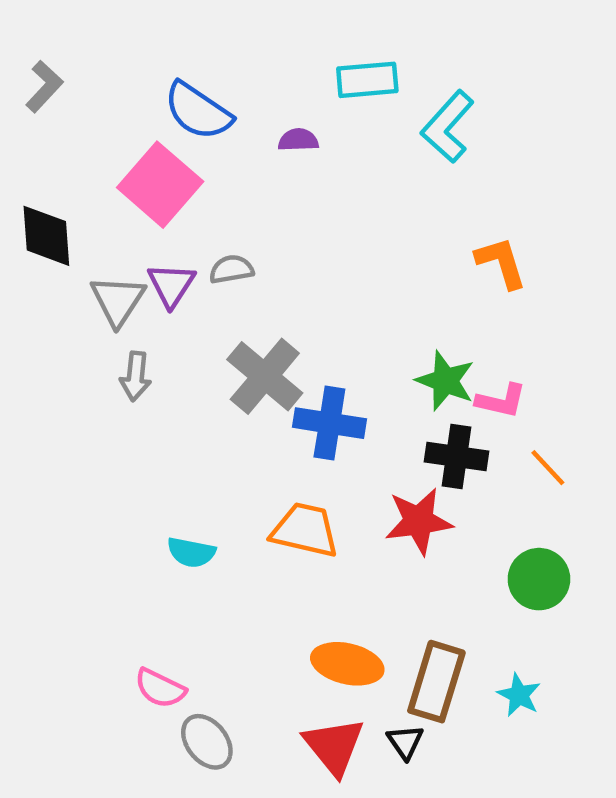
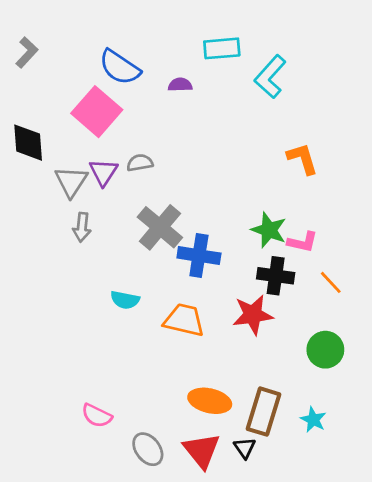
cyan semicircle: (191, 552) -> (125, 300), moved
gray ellipse: (207, 742) -> (148, 449), moved

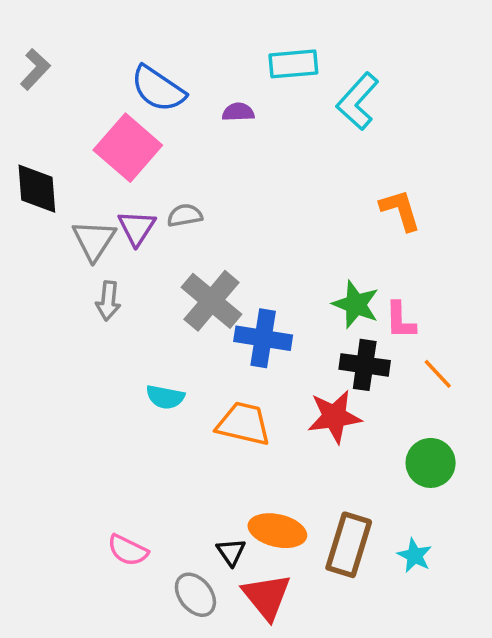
pink L-shape: (303, 242) -> (400, 320), turned 76
black triangle: (245, 448) -> (231, 552), moved

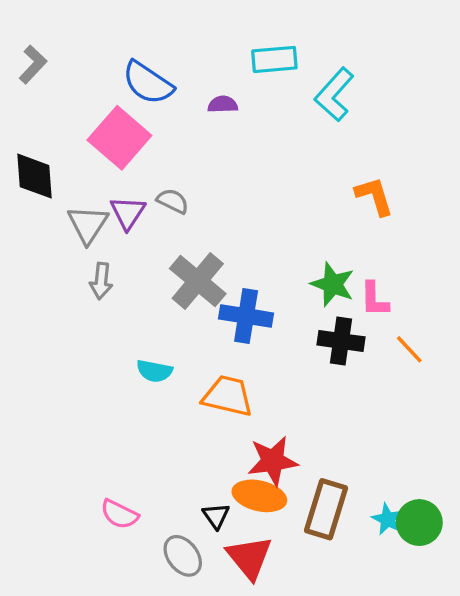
gray semicircle: (185, 215) -> (173, 201), turned 36
red star: (334, 417) -> (273, 461), moved
green circle: (431, 463) -> (419, 523), moved

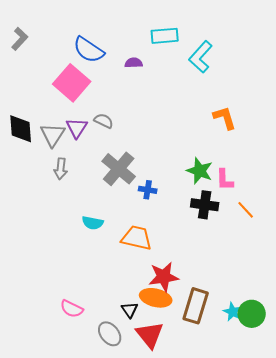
black diamond: (34, 176) -> (21, 129), moved
blue cross: (246, 316) -> (148, 190), size x0.6

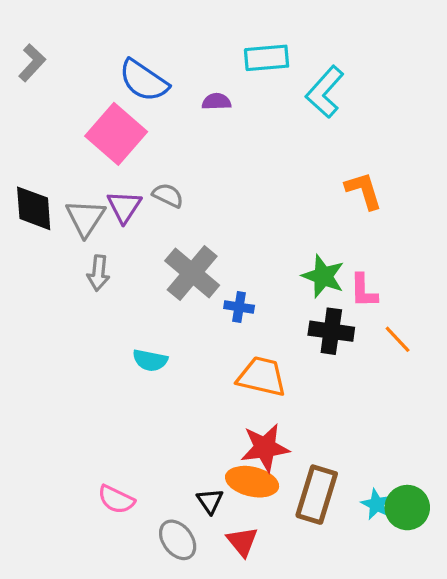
orange trapezoid: (137, 238) -> (262, 377), moved
red triangle: (150, 335) -> (242, 541), size x0.7

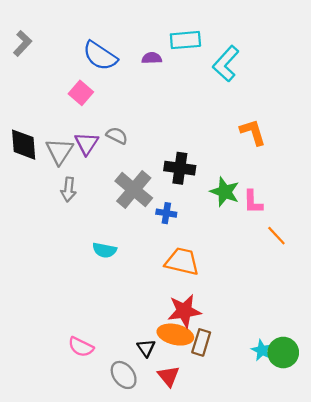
purple semicircle: (216, 102) -> (152, 58), moved
pink square: (116, 134) -> (81, 93), size x0.6
black cross: (331, 331) -> (180, 168), moved
brown rectangle: (317, 495) -> (201, 342), moved, size x0.7

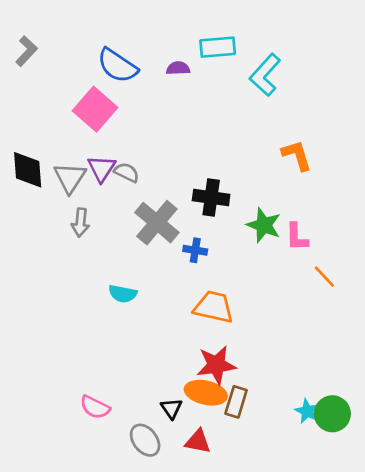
pink square: (81, 93) -> (95, 109), size x1.5
gray semicircle: (117, 136) -> (127, 172), moved
red triangle: (169, 376) -> (198, 441), turned -40

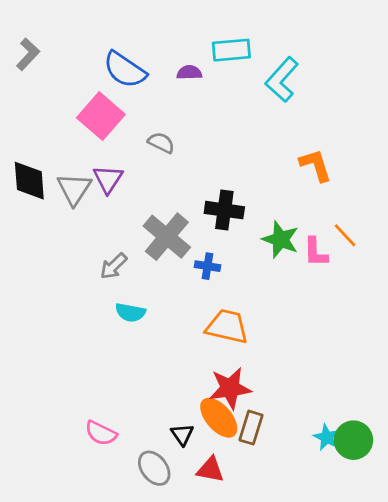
gray semicircle: (127, 172) -> (161, 143), moved
gray arrow: (80, 223) -> (114, 266), moved, turned 40
orange line: (324, 277) -> (345, 235), moved
orange ellipse: (206, 393) -> (219, 418), turned 36

